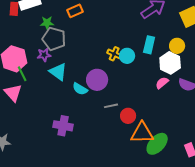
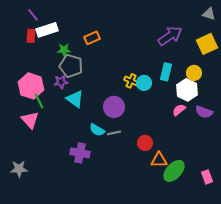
cyan semicircle: (80, 89) -> (97, 130), moved
gray line: (111, 106) -> (114, 133), moved
orange triangle: (142, 133) -> (159, 160), size x0.7

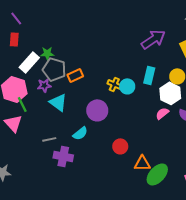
white rectangle: (47, 30) -> (29, 62), moved, turned -30
orange rectangle: (92, 38) -> (75, 75), moved
cyan semicircle: (97, 130) -> (80, 133), turned -70
gray line: (114, 133) -> (49, 139), moved
red circle: (145, 143) -> (120, 146), moved

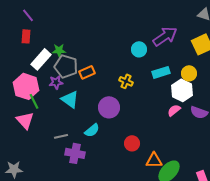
cyan rectangle: (149, 75) -> (161, 72), turned 60
cyan circle: (127, 86) -> (139, 49), moved

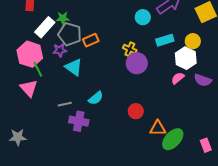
purple circle: (109, 107) -> (137, 63), moved

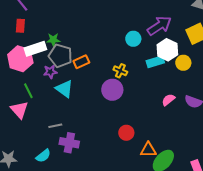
white rectangle: (45, 27) -> (35, 49), turned 30
pink hexagon: (30, 54) -> (20, 59), moved
white hexagon: (186, 58) -> (167, 50), moved
purple circle: (137, 63) -> (112, 90), moved
cyan semicircle: (96, 98) -> (43, 156), moved

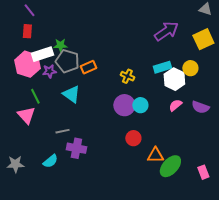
cyan circle: (133, 39) -> (140, 105), moved
white hexagon: (167, 50) -> (174, 79), moved
purple star: (50, 72) -> (49, 71), moved
purple circle: (112, 90) -> (124, 105), moved

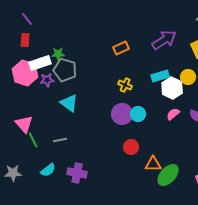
orange rectangle: (88, 67) -> (121, 48), moved
green line: (35, 96) -> (33, 140), moved
purple cross: (76, 148) -> (77, 173), moved

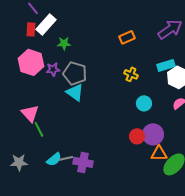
white rectangle: (40, 63) -> (46, 24), moved, turned -30
gray pentagon: (65, 70) -> (75, 73), moved
purple circle: (122, 114) -> (153, 134), moved
gray line: (60, 140) -> (66, 158), moved

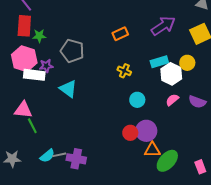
white rectangle: (46, 24) -> (34, 75), moved, turned 55
red rectangle: (31, 29) -> (24, 26), size x1.5
green star: (64, 43) -> (39, 36), moved
gray pentagon: (75, 73) -> (72, 51), moved
pink triangle: (30, 113) -> (23, 110), turned -42

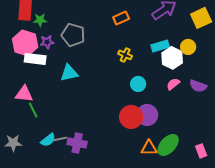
purple star: (46, 66) -> (47, 42), moved
cyan triangle: (68, 89) -> (69, 73), turned -48
red circle: (130, 133) -> (131, 117), size x1.5
orange triangle: (152, 150) -> (149, 148), moved

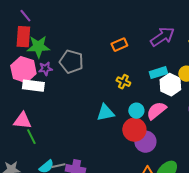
green star: (40, 20) -> (38, 47), size x1.6
cyan triangle: (69, 73) -> (105, 113), moved
pink semicircle: (173, 84) -> (156, 111), moved, size x1.5
red circle: (131, 117) -> (134, 130), moved

